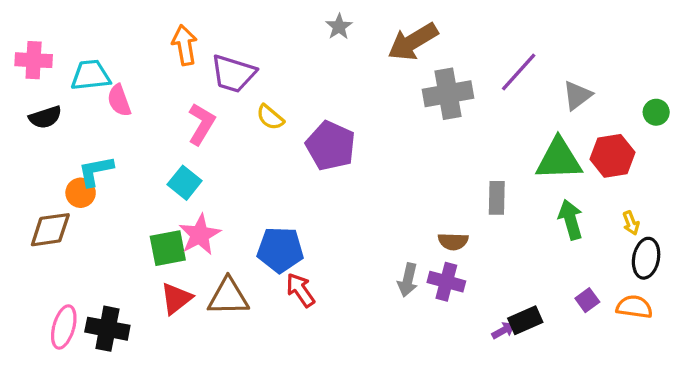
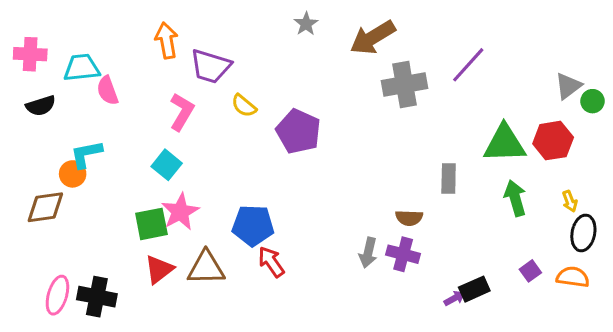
gray triangle: (577, 95) -> (568, 86), moved

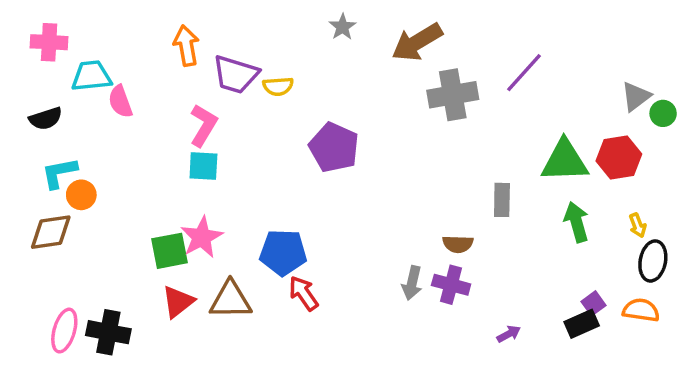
pink cross: (30, 54) -> (49, 42), moved
yellow semicircle: (244, 106) -> (278, 86), moved, turned -44
cyan L-shape: (86, 154) -> (59, 173), moved
cyan square: (167, 165) -> (203, 166), moved, turned -36
black rectangle: (474, 289) -> (582, 324), moved

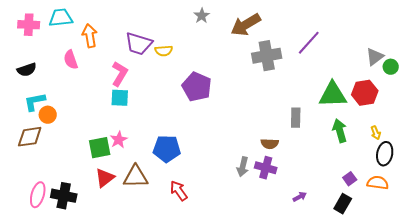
orange arrow: (186, 46) -> (90, 36), moved
cyan trapezoid: (91, 76) -> (61, 18), moved
pink star: (202, 237) -> (119, 140), size x0.7
red arrow: (303, 293) -> (179, 191), moved
black rectangle: (582, 324) -> (343, 204), moved, turned -36

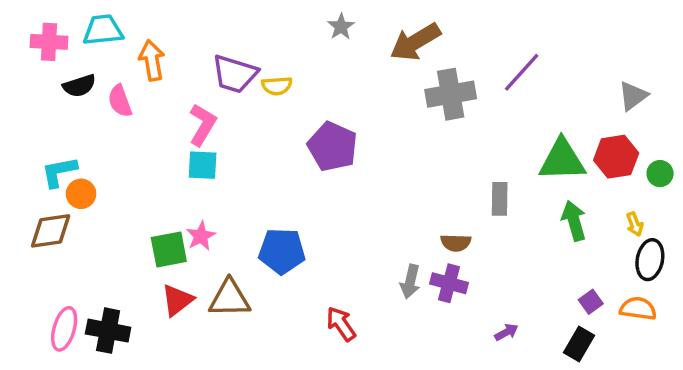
green circle: (391, 67) -> (660, 174), moved
black semicircle: (27, 70) -> (79, 86), moved
red arrow: (179, 191) -> (341, 324), moved

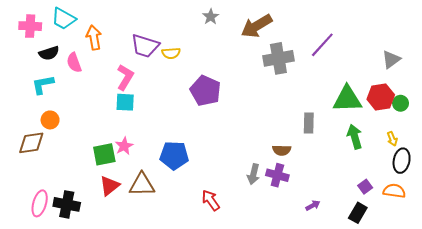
cyan trapezoid: (103, 30) -> (64, 19), turned -145
cyan L-shape: (59, 172) -> (43, 84), moved
green circle: (660, 174) -> (401, 103), moved

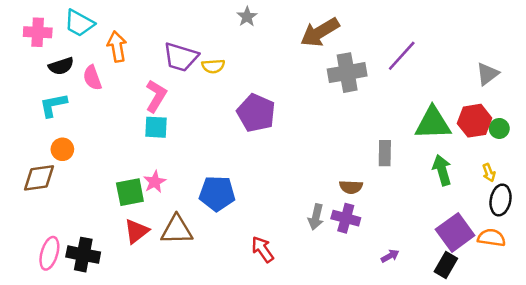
gray star: (211, 17) -> (247, 17), moved
purple square: (365, 187) -> (455, 232), size x2.0

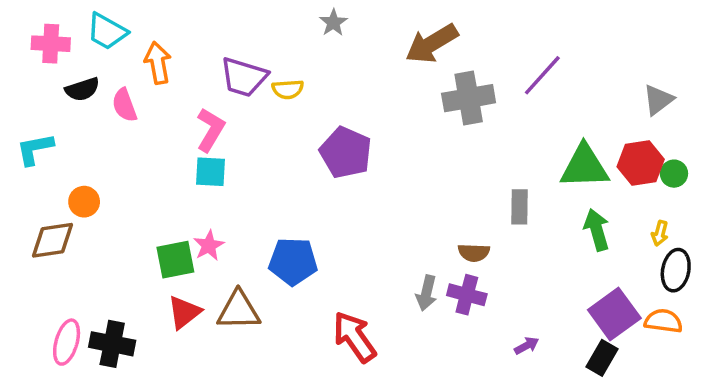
cyan L-shape: (53, 105) -> (35, 149), moved
yellow arrow: (489, 173) -> (660, 233), turned 36
red arrow: (263, 249) -> (354, 337), size x1.4

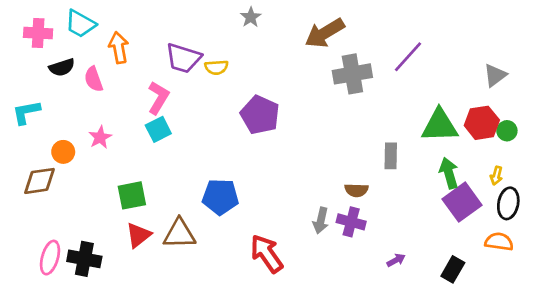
cyan square: (210, 172) -> (158, 129), turned -30
pink star: (209, 246) -> (100, 137), moved
purple square: (614, 314) -> (462, 202), moved

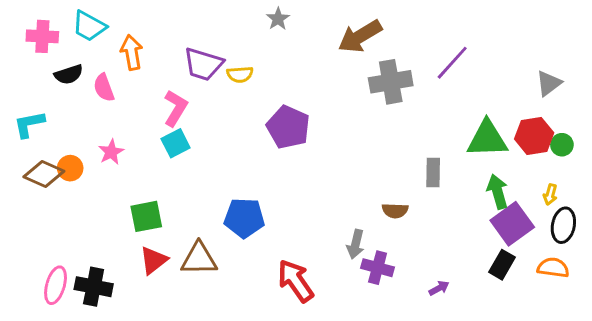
brown diamond: (39, 181) -> (44, 174), moved, turned 32
purple cross: (351, 222) -> (378, 268), moved
black rectangle: (453, 269) -> (502, 265), moved

